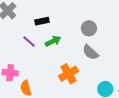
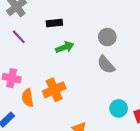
purple line: (29, 42) -> (19, 37), moved
orange cross: (68, 74) -> (54, 90), moved

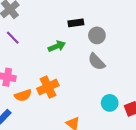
black rectangle: (54, 23) -> (76, 23), moved
orange semicircle: (28, 98) -> (23, 95), turned -98

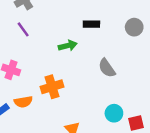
gray circle: (97, 35) -> (134, 27), moved
orange semicircle: (23, 95) -> (23, 102), moved

